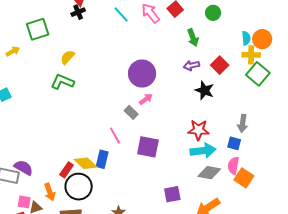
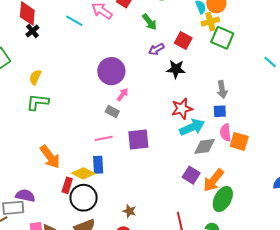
pink line: (115, 136) -> (104, 138), turned -54
orange arrow: (50, 192) -> (50, 157), moved, size x1.4
purple square: (172, 194) -> (191, 175), moved, turned -30

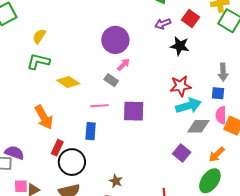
yellow diamond: (83, 173) -> (68, 82), moved
orange arrow: (213, 180) -> (217, 154), moved, size x0.7

